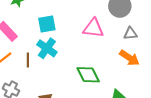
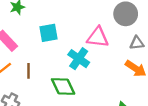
cyan cross: (47, 48) -> (79, 59), moved
green diamond: (88, 75) -> (63, 86), moved

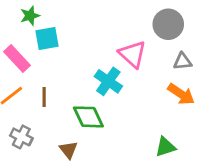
cyan square: (49, 33) -> (47, 39), moved
pink triangle: (98, 37) -> (133, 54), turned 35

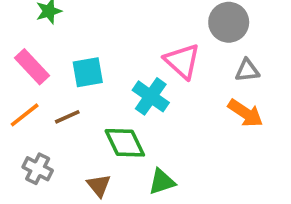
cyan square: (47, 39) -> (88, 72), moved
brown line: (44, 97) -> (67, 117), turned 66
green triangle: (165, 147) -> (162, 182), moved

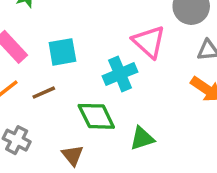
cyan cross: (151, 96) -> (120, 74), turned 32
green triangle: (162, 182) -> (142, 138), moved

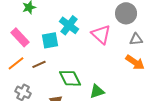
cyan cross: (120, 74) -> (69, 25), moved, turned -30

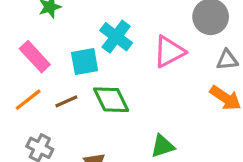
pink triangle: (101, 34) -> (169, 52), turned 50
green diamond: (70, 78) -> (111, 100), moved

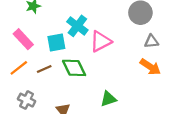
pink triangle: (169, 52) -> (101, 41), moved

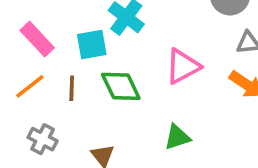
pink triangle: (101, 41) -> (183, 66), moved
brown line: (44, 69) -> (72, 88), turned -64

